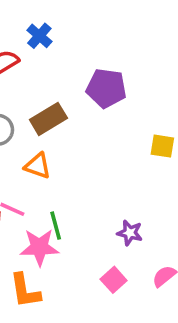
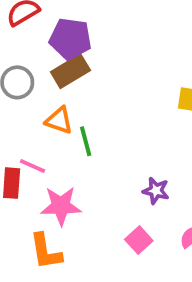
purple pentagon: (106, 88) -> (70, 39), moved
green line: (56, 226) -> (86, 141), moved

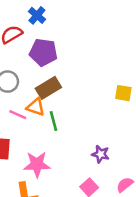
brown rectangle: (70, 71) -> (48, 88), moved
pink line: (32, 166) -> (18, 115), moved

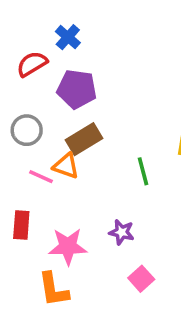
green line: (53, 121) -> (143, 171), moved
purple star: (101, 154) -> (122, 232), moved

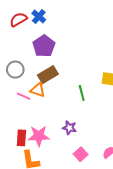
red semicircle: (32, 64) -> (18, 20), moved
purple pentagon: (77, 89) -> (44, 46), turned 30
red rectangle: (21, 225) -> (21, 138), moved

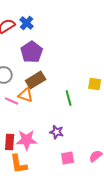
pink square: (81, 154) -> (68, 158), turned 32

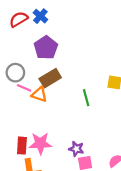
pink line: (12, 101) -> (24, 88), moved
purple star: (57, 132) -> (76, 149), moved

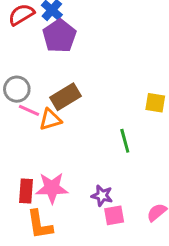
purple pentagon: (46, 48) -> (59, 36), moved
orange triangle: (39, 94) -> (50, 120), turned -35
green line: (86, 98) -> (125, 141), moved

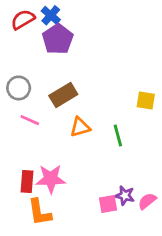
pink line: (29, 110) -> (30, 120), moved
orange triangle: (50, 120) -> (80, 127), moved
purple star: (102, 196) -> (125, 196), moved

